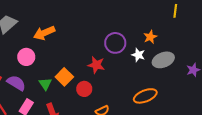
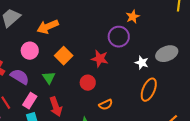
orange star: (150, 37) -> (133, 17), moved
white star: (138, 55) -> (142, 63), moved
orange square: (64, 77) -> (64, 56), moved
orange ellipse: (145, 96) -> (149, 90), turned -45

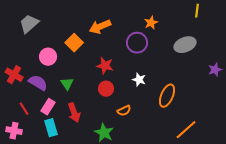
orange arrow: (48, 27) -> (100, 27), moved
gray ellipse: (167, 54) -> (185, 45), moved
orange square: (64, 56) -> (74, 43), moved
red star: (100, 59) -> (105, 66), moved
white star: (142, 63) -> (139, 80), moved

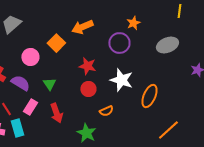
white star: (139, 80) -> (121, 80), size x1.6
cyan rectangle: (51, 128) -> (17, 128), moved

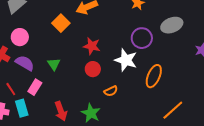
purple circle: (119, 43) -> (142, 38), moved
pink circle: (30, 57) -> (20, 37), moved
red arrow: (56, 113) -> (61, 111), moved

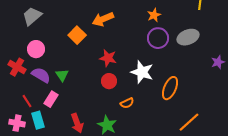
purple circle: (142, 38) -> (158, 38), moved
green triangle: (54, 64) -> (62, 75), moved

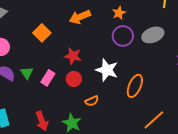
orange arrow: (103, 19) -> (80, 17), moved
pink rectangle: (51, 99) -> (48, 78), moved

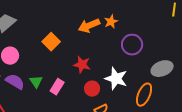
orange star: (119, 13) -> (111, 22), moved
gray ellipse: (153, 35) -> (162, 69), moved
red circle: (74, 79) -> (92, 89), moved

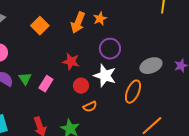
orange arrow: (89, 26) -> (78, 23), turned -45
orange square: (51, 42) -> (40, 26), moved
purple circle: (132, 45) -> (110, 49), moved

